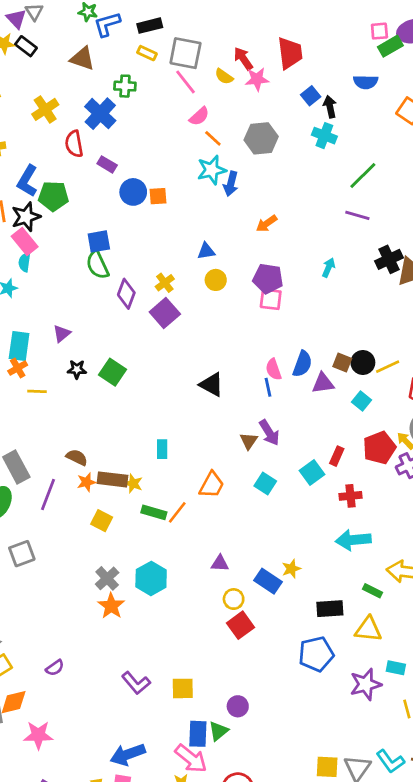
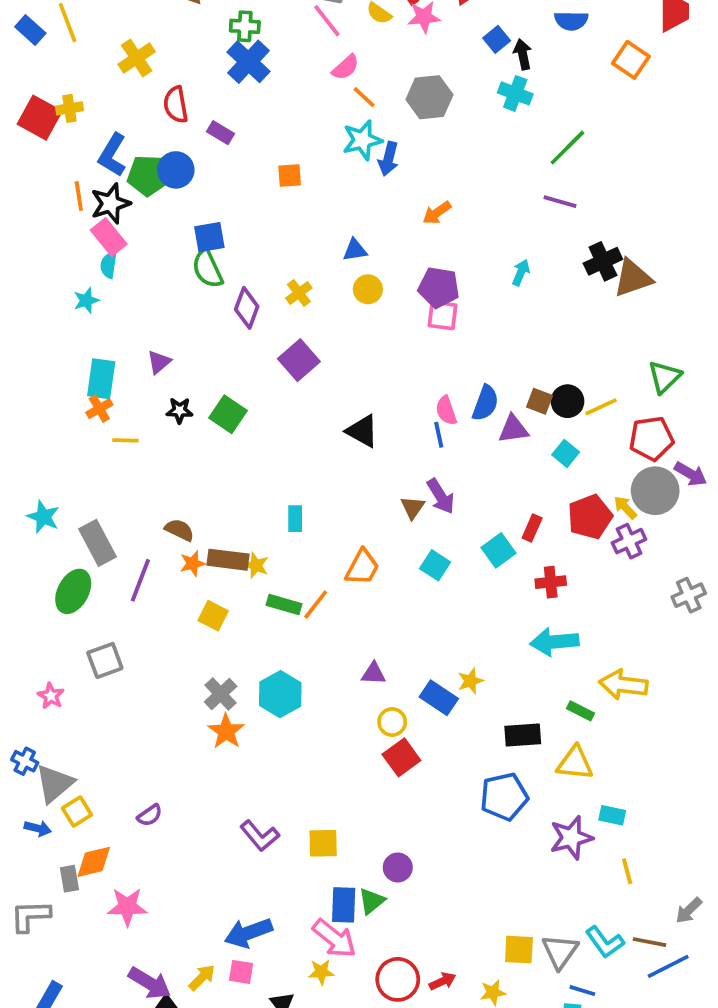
blue cross: (100, 114) -> (249, 62), moved
blue circle: (133, 192) -> (176, 170), moved
purple square: (165, 313) -> (299, 360), moved

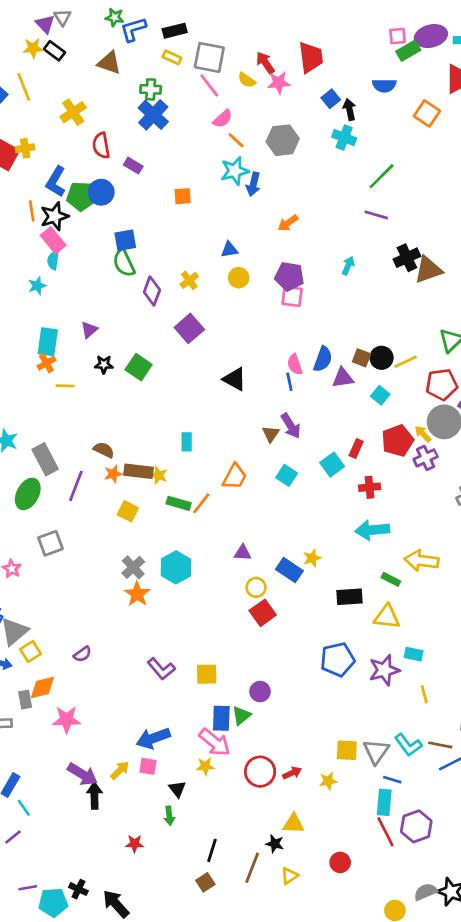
blue pentagon: (504, 797) -> (337, 659), moved

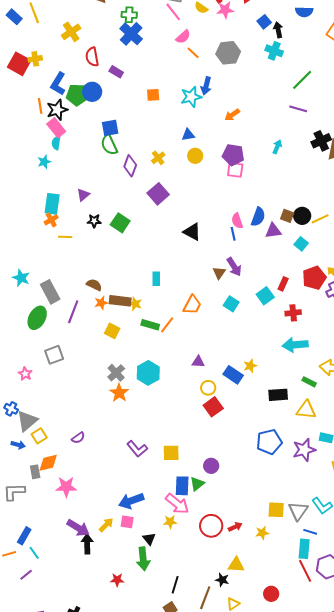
cyan star: (235, 171) -> (191, 97), moved
green arrow: (169, 816) -> (143, 559), size x1.6

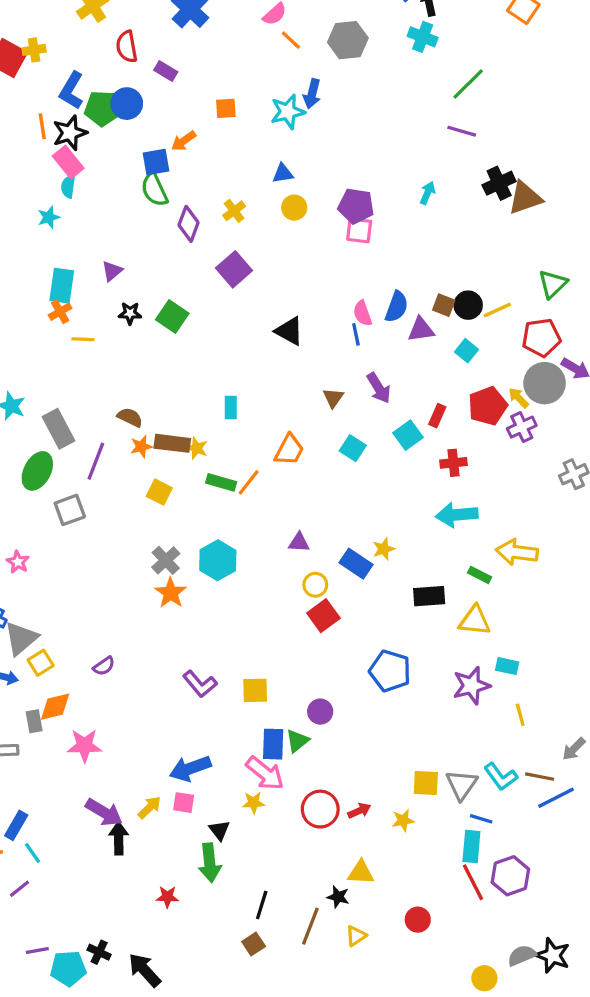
orange arrow: (232, 115) -> (184, 141), moved
purple arrow: (234, 267) -> (379, 388), moved
gray square: (54, 355) -> (70, 510), moved
blue pentagon: (269, 442) -> (390, 671), moved, turned 30

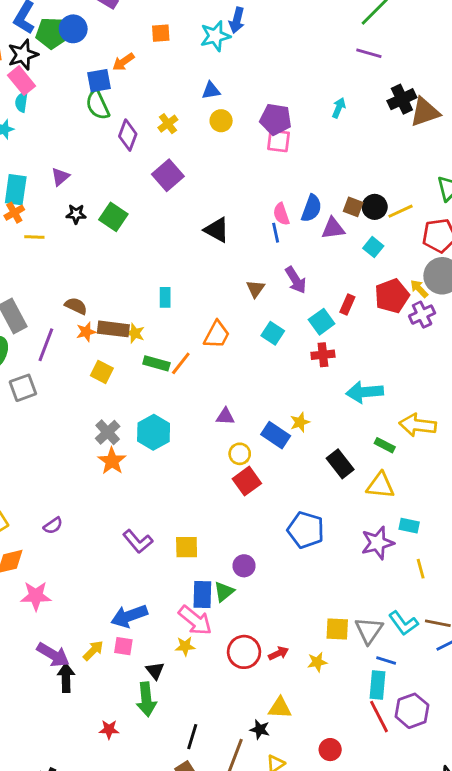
red cross: (454, 463) -> (323, 355), moved
black rectangle: (429, 596) -> (340, 464), turned 56

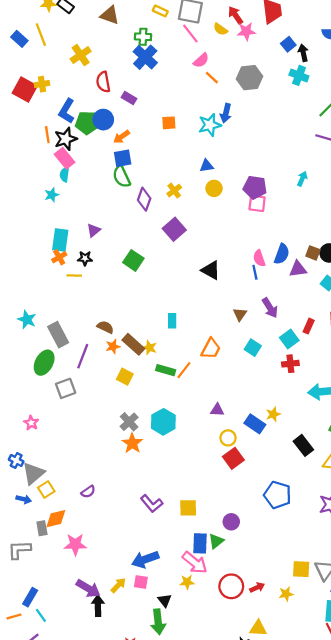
orange arrow: (123, 62) -> (122, 137), moved
black star: (76, 214) -> (85, 258), moved
brown rectangle: (113, 329) -> (133, 344), turned 35

